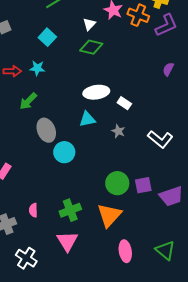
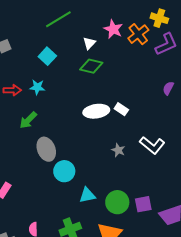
orange cross: (138, 15) -> (138, 34), turned 30
white rectangle: (124, 103) -> (121, 109), moved
cyan triangle: (87, 119) -> (87, 195), moved
white L-shape: (160, 139) -> (152, 145), moved

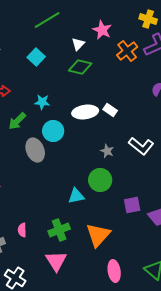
orange cross: (138, 34) -> (127, 51), moved
cyan star: (37, 87) -> (42, 102), moved
cyan circle: (64, 171) -> (53, 131), moved
green circle: (117, 202) -> (100, 180), moved

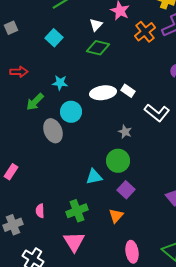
white L-shape: (141, 146) -> (157, 113), moved
purple square: (132, 205) -> (126, 190), moved, turned -36
orange triangle: (98, 235) -> (116, 216), size x0.6

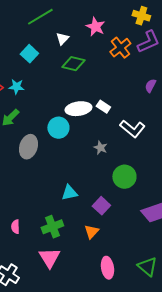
white triangle: (96, 25) -> (62, 39), moved
cyan star: (60, 83) -> (16, 87), moved
cyan circle: (71, 112) -> (58, 128), moved
gray ellipse: (53, 131) -> (28, 147), turned 40
green circle: (118, 161) -> (124, 177), moved

